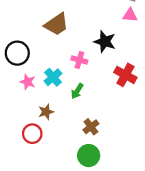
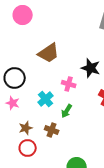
pink star: (28, 82) -> (13, 103), moved
brown star: (46, 112) -> (26, 128), moved
brown cross: (91, 127) -> (52, 130), moved, turned -32

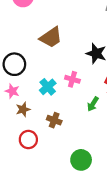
pink cross: (69, 84) -> (72, 79), moved
green arrow: (67, 111) -> (93, 104), moved
brown star: (26, 128) -> (23, 109), moved

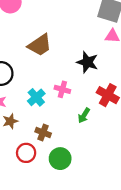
red circle: (28, 139) -> (26, 153), moved
green circle: (81, 160) -> (60, 159), moved

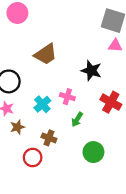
green arrow: (84, 115) -> (77, 119), moved
green circle: (60, 159) -> (93, 152), moved

